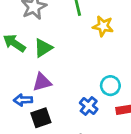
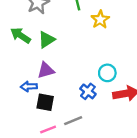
yellow star: (103, 26) -> (100, 19), turned 30
black square: (41, 118) -> (45, 102), turned 30

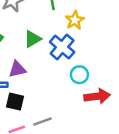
green triangle: (47, 40) -> (33, 39), moved
blue cross: (88, 91) -> (62, 47), moved, size x1.5

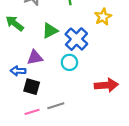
yellow star: (75, 20) -> (103, 17), moved
cyan circle: (79, 75) -> (69, 62), moved

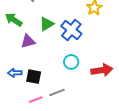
purple triangle: (35, 57) -> (28, 41), moved
cyan circle: (69, 62) -> (71, 62), moved
blue arrow: (18, 71) -> (15, 73), moved

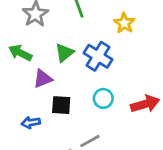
black square: (34, 77) -> (61, 105), moved

